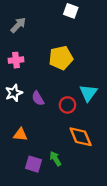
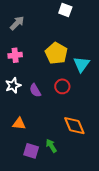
yellow pentagon: (61, 58) -> (56, 53), turned -30
cyan triangle: (88, 93) -> (81, 64), moved
red circle: (67, 105) -> (62, 86), moved

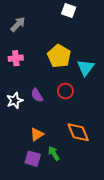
white star: (13, 85) -> (15, 101), moved
orange triangle: (19, 124) -> (37, 134), moved, turned -40

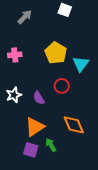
gray arrow: (18, 24) -> (25, 17), moved
purple semicircle: (37, 95) -> (39, 98), moved
orange triangle: (37, 134) -> (35, 127), size x1.5

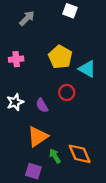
cyan triangle: (81, 64) -> (87, 69), turned -36
orange diamond: (74, 125) -> (80, 154), moved
purple square: (31, 150) -> (33, 171), moved

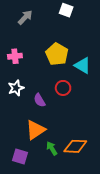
white star: (15, 102) -> (16, 88), moved
orange diamond: (80, 154) -> (75, 146), turned -65
purple square: (33, 171) -> (20, 157), moved

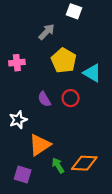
gray arrow: (25, 17) -> (47, 32), moved
white star: (16, 88) -> (18, 120), moved
purple semicircle: (40, 100) -> (44, 99), moved

